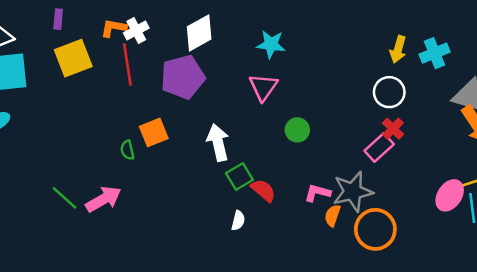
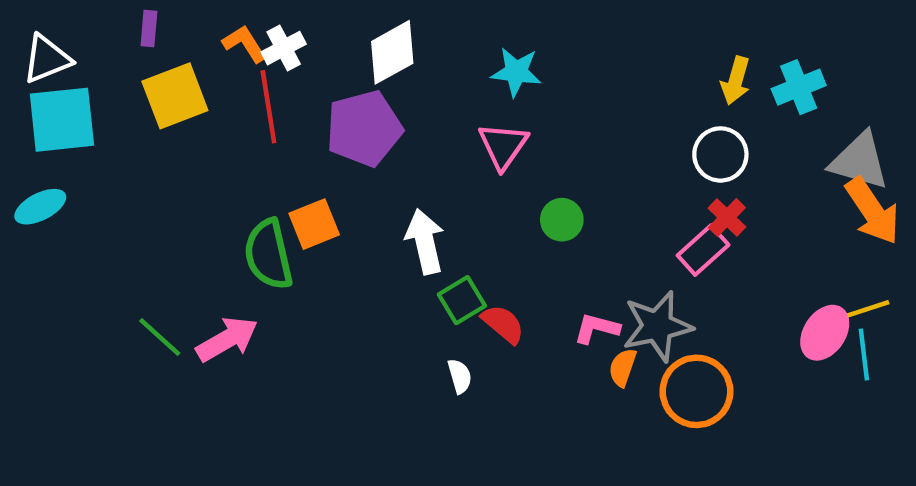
orange L-shape: (114, 28) -> (245, 44), turned 48
green semicircle: (127, 150) -> (268, 254), size x2.0
white semicircle: (238, 221) -> (460, 376), turned -30

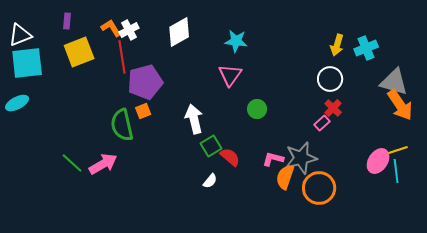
purple pentagon: (364, 128) -> (145, 82), moved
orange square: (314, 224) -> (143, 111), size x0.7
pink rectangle: (703, 250) -> (322, 123), size x0.7
orange semicircle: (623, 367) -> (285, 177), size x1.4
white semicircle: (460, 376) -> (210, 181), turned 56

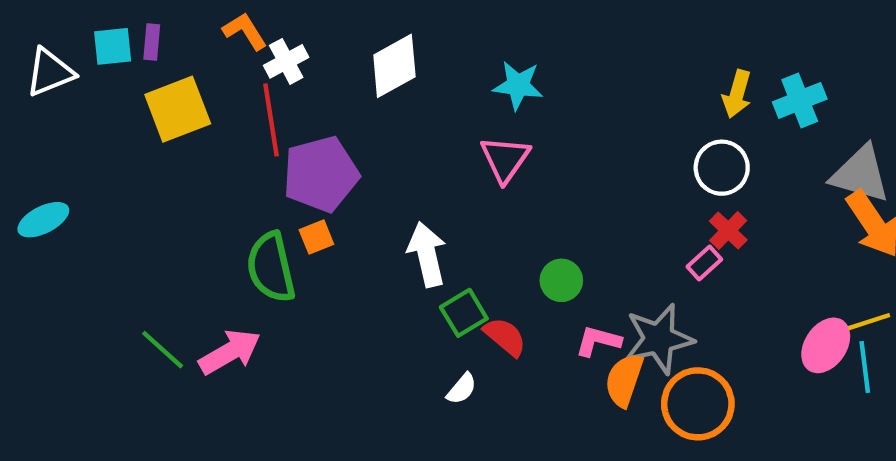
orange L-shape: (111, 28) -> (245, 31), moved
cyan square: (27, 63) -> (113, 46), moved, size x0.6
green circle: (257, 109) -> (561, 280), moved

